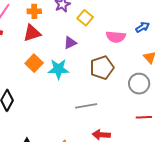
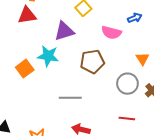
blue arrow: (143, 27) -> (135, 18), moved
purple triangle: (70, 43) -> (64, 31), size x1.5
orange square: (34, 63) -> (25, 69), moved

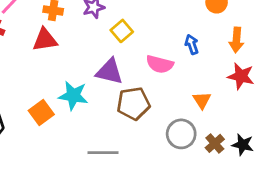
blue arrow: (135, 18) -> (192, 44), turned -88
purple triangle: (64, 31) -> (109, 72), moved, turned 30

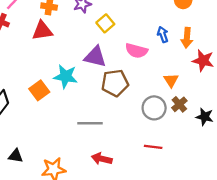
orange arrow: (236, 40) -> (187, 38), moved
brown cross: (215, 143) -> (179, 104), moved

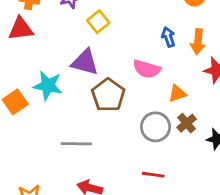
pink semicircle: (136, 51) -> (147, 69), moved
orange triangle: (171, 80) -> (177, 93), turned 42
brown pentagon: (115, 83) -> (108, 95), turned -30

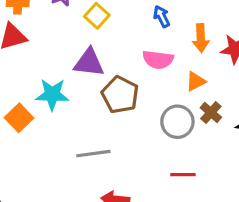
blue arrow: (168, 37) -> (162, 17), moved
orange arrow: (198, 42) -> (201, 38), moved

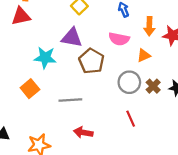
brown cross: (211, 112) -> (153, 86), moved
orange square: (19, 118) -> (30, 89), moved
red line: (183, 175) -> (131, 119), turned 63

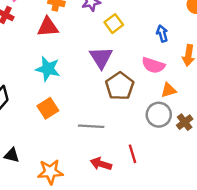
purple triangle: (72, 38) -> (101, 58), turned 40
orange triangle: (144, 56) -> (169, 90), moved
cyan star: (45, 58) -> (48, 69), moved
red line: (131, 119) -> (133, 154), moved

